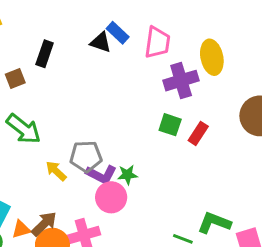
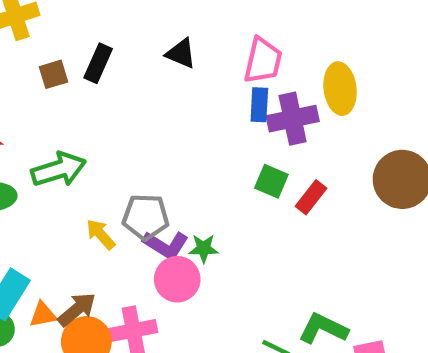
blue rectangle: (118, 33) -> (259, 105), moved, turned 45
brown square: (15, 78) -> (53, 74), moved
green arrow: (23, 129) -> (59, 170), turned -60

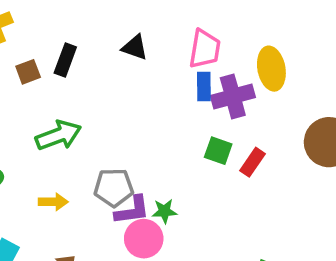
green arrow: (59, 170) -> (58, 135), moved
yellow arrow: (101, 234) -> (53, 202), moved, turned 136
purple L-shape: (166, 245) -> (132, 210), turned -36

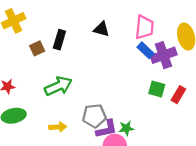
blue rectangle: (204, 87) -> (145, 50), turned -42

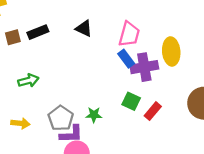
black rectangle: (59, 40) -> (38, 32), turned 42
green arrow: (58, 86) -> (28, 81), size x0.7
gray pentagon: (94, 116) -> (61, 118), turned 30
green star: (126, 128) -> (94, 115), moved

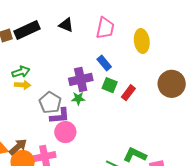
black rectangle: (38, 32) -> (27, 30), size x1.4
blue rectangle: (126, 59) -> (104, 63), moved
purple cross: (144, 67) -> (81, 79), moved
yellow arrow: (20, 123) -> (23, 85), moved

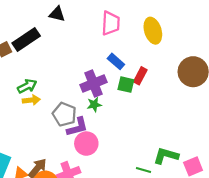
black triangle: (66, 25) -> (57, 14), moved
red rectangle: (128, 93) -> (140, 76), moved

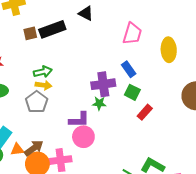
red rectangle: (140, 76) -> (145, 112), moved
gray pentagon: (64, 114) -> (37, 102), moved

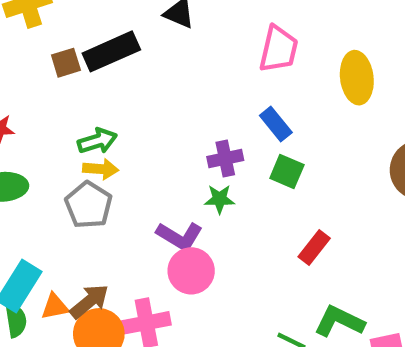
purple cross: (103, 84) -> (225, 159), size x0.7
red rectangle: (145, 112) -> (314, 247), moved
purple L-shape: (79, 120) -> (180, 236), turned 35

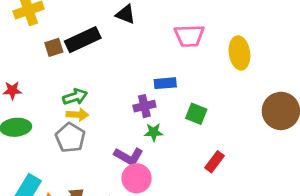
pink trapezoid: (279, 49) -> (189, 36), turned 76
blue rectangle: (276, 124) -> (165, 83), moved, turned -55
purple cross: (225, 159) -> (144, 106), moved

